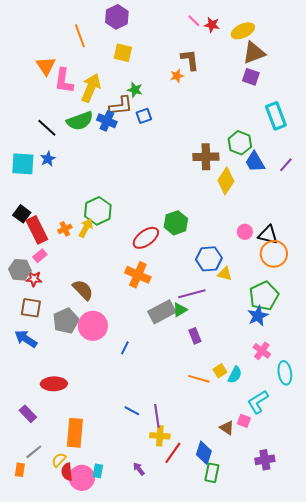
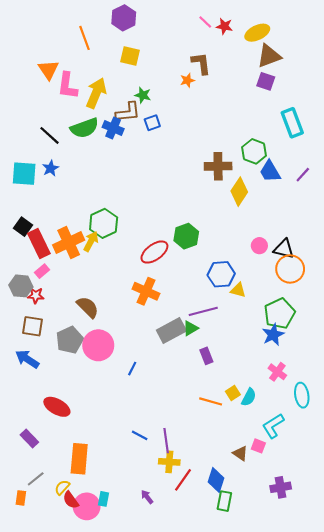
orange cross: (65, 229) -> (69, 242), size x2.0
red ellipse: (54, 384) -> (57, 407), turned 30
red semicircle: (67, 472) -> (71, 500), turned -30

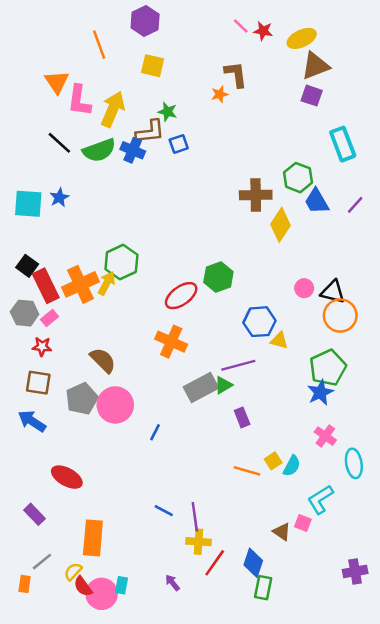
black line: (50, 135) -> (59, 143), moved
gray hexagon: (21, 286) -> (25, 313), moved
purple cross: (281, 487) -> (355, 571), moved

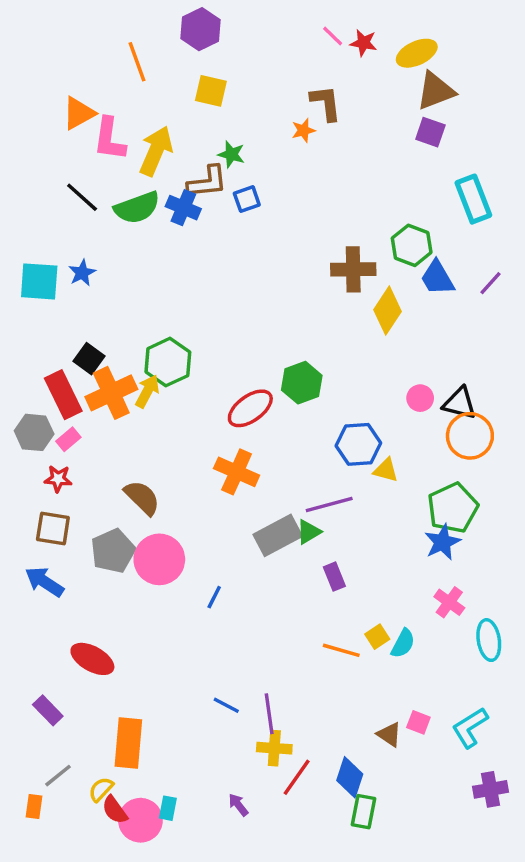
orange triangle: (57, 82) -> (79, 113), turned 35
black square: (27, 266) -> (89, 359), moved
cyan L-shape: (320, 499) -> (470, 728), moved

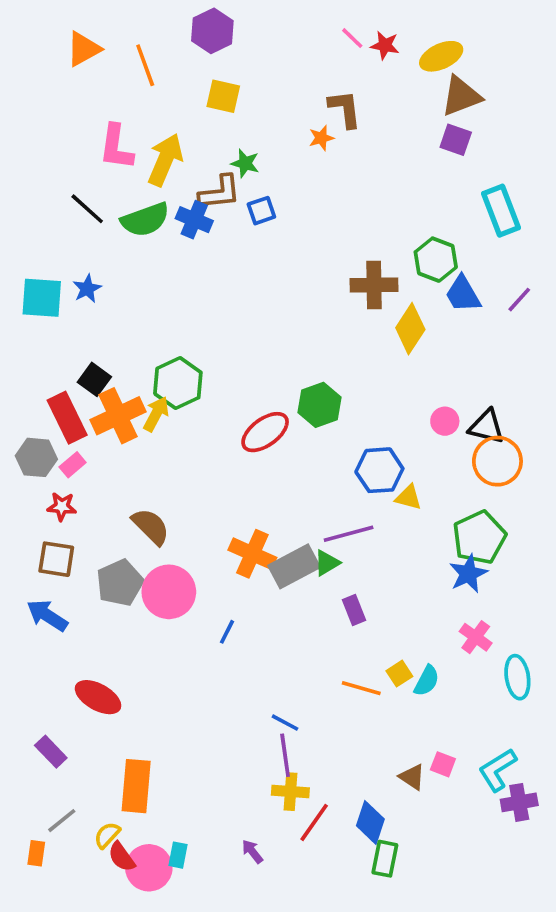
orange triangle: (79, 113) -> (84, 49), moved
orange cross: (237, 472) -> (252, 554), moved
blue line: (226, 705) -> (285, 723), moved
purple cross: (491, 789) -> (519, 802), moved

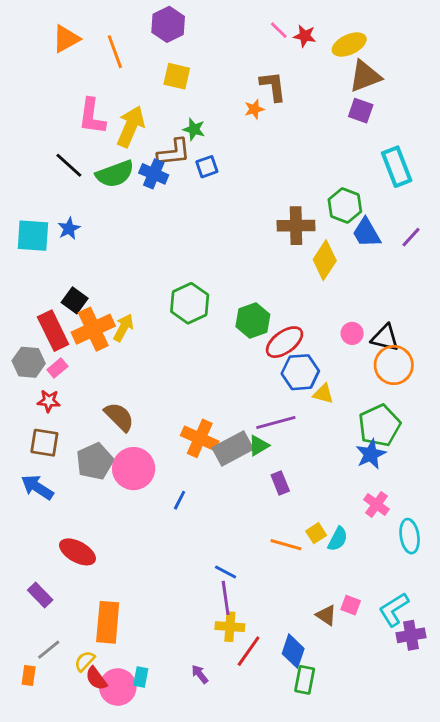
green hexagon: (178, 383) -> (190, 303), moved
red ellipse: (265, 432) -> (284, 342), moved

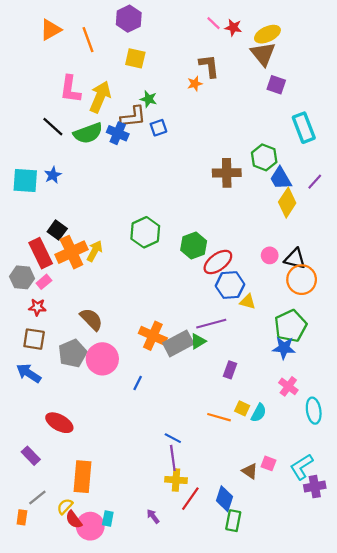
brown triangle: (365, 76) -> (263, 54), moved, turned -48
yellow diamond: (325, 260) -> (287, 203), moved
blue star: (371, 454) -> (284, 348), turned 30
purple rectangle: (280, 483) -> (230, 370), moved, turned 42
yellow square: (316, 533) -> (242, 408), turned -32

